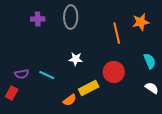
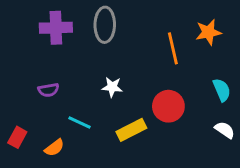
purple cross: (38, 19) -> (56, 28), size x1.5
purple semicircle: (22, 74) -> (48, 90), moved
cyan line: (47, 75) -> (80, 123), moved
orange semicircle: (70, 100) -> (54, 148), moved

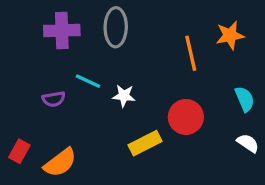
cyan line: (80, 123) -> (88, 81), moved
orange semicircle: (54, 148) -> (60, 163), size x1.5

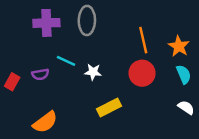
orange star: (230, 35) -> (179, 46), moved, turned -30
red circle: (186, 117) -> (142, 73), moved
red rectangle: (19, 151) -> (12, 82), moved

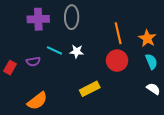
white star: (93, 72) -> (77, 51), moved

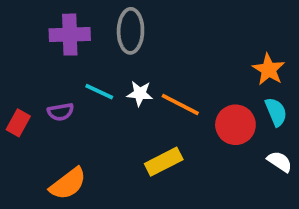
orange line: (118, 33) -> (180, 104), moved, turned -50
red circle: (117, 61) -> (235, 125), moved

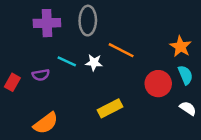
orange line: (180, 104) -> (121, 50), moved

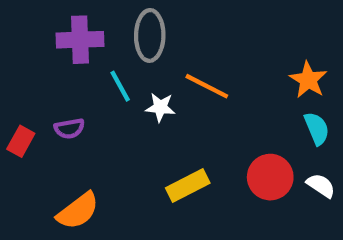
cyan line: (67, 61) -> (120, 86), moved, turned 36
red circle: (158, 84) -> (270, 177), moved

